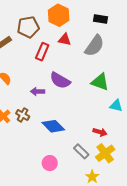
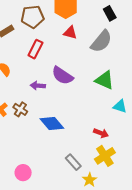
black rectangle: (101, 19) -> (110, 13), turned 48
red rectangle: (42, 52) -> (35, 49), moved
gray rectangle: (81, 151) -> (73, 162), moved
pink circle: (50, 163) -> (23, 173), moved

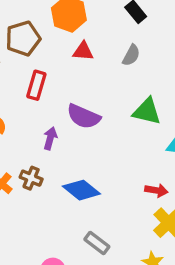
gray semicircle: (101, 41) -> (131, 55), size x0.6
purple arrow: (38, 86) -> (50, 138), turned 112
gray rectangle: (73, 162) -> (97, 243), moved

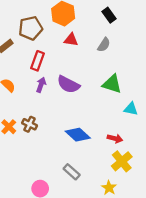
purple arrow: (50, 138) -> (41, 85), moved
blue diamond: (81, 190) -> (78, 135), moved

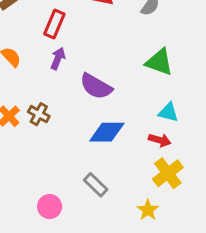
purple semicircle: (68, 84) -> (96, 86), moved
cyan triangle: (131, 109) -> (168, 112), moved
blue diamond: (78, 135) -> (107, 132), turned -45

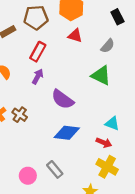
green triangle: (159, 62) -> (101, 75), moved
yellow cross: (168, 173) -> (107, 167), turned -30
pink circle: (50, 207) -> (28, 176), moved

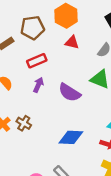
red rectangle: (38, 52) -> (37, 61), turned 42
purple semicircle: (63, 99) -> (70, 93), moved

